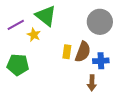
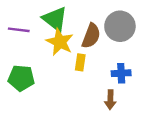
purple line: (16, 25) -> (19, 30), turned 36
yellow star: (34, 35) -> (60, 42), moved, size x1.6
brown semicircle: (83, 52) -> (91, 36), moved

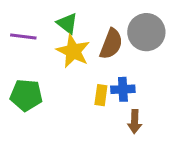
green triangle: (55, 19) -> (67, 23), size x0.7
yellow rectangle: (80, 62) -> (101, 95), moved
blue cross: (121, 73) -> (123, 89), moved

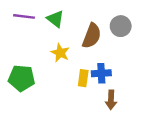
gray circle: (146, 32) -> (121, 26), size x0.7
purple line: (23, 37) -> (24, 16), moved
yellow star: (73, 51) -> (60, 53), moved, size x0.7

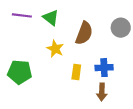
gray circle: (121, 26) -> (121, 28), moved
blue cross: (101, 73) -> (104, 68), moved

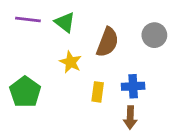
green pentagon: (20, 72) -> (25, 92), turned 30

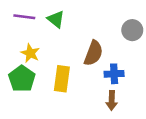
brown semicircle: (108, 42) -> (93, 53), moved
yellow star: (71, 62) -> (30, 53), moved
yellow rectangle: (98, 92) -> (62, 79), moved, size x1.5

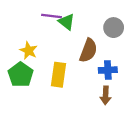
purple line: (24, 17) -> (52, 16), moved
green triangle: (56, 19) -> (67, 22), moved
gray circle: (132, 30) -> (114, 28), moved

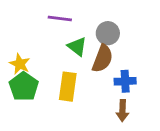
green triangle: (67, 22) -> (77, 47), moved
gray circle: (114, 28) -> (108, 33), moved
yellow star: (29, 51) -> (20, 64), moved

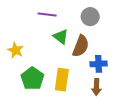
gray circle: (108, 33) -> (90, 17), moved
green pentagon: (24, 87) -> (32, 79), moved
yellow rectangle: (68, 87) -> (62, 80), moved

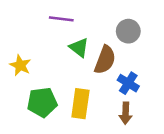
gray circle: (90, 17) -> (128, 31), moved
blue cross: (99, 64) -> (128, 83), turned 35
green pentagon: (32, 79) -> (42, 102), turned 30

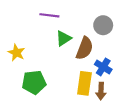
green triangle: (79, 48) -> (64, 38), turned 49
yellow rectangle: (80, 104) -> (84, 83), moved

